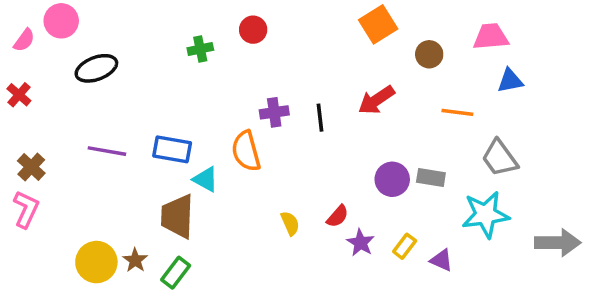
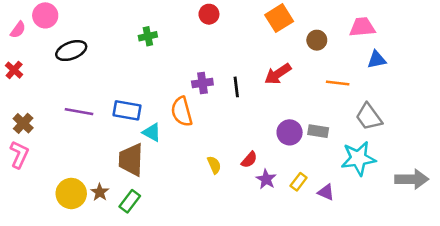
red circle: (253, 30) -> (209, 14), moved

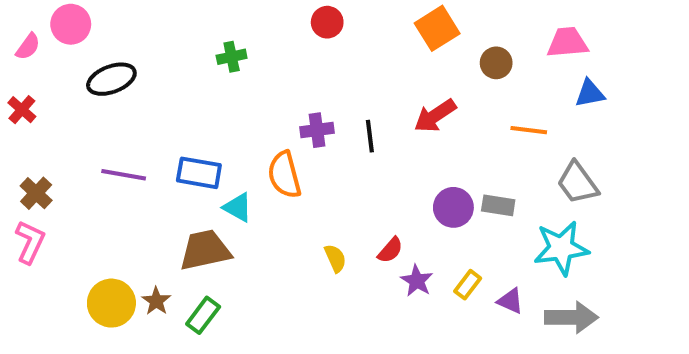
brown trapezoid: (131, 160) -> (205, 250), turned 76
gray arrow: (412, 179) -> (571, 317), moved

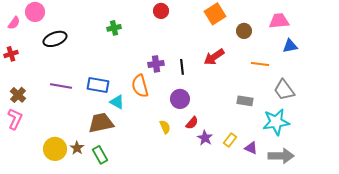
red cross: (22, 110) -> (11, 54), turned 32
purple circle: (453, 207) -> (180, 99), moved
green rectangle: (203, 315) -> (100, 155), turned -66

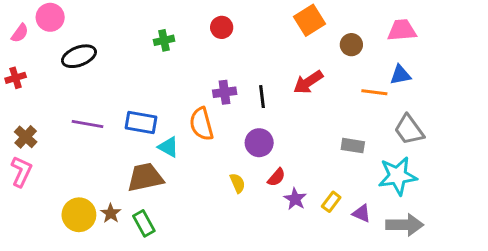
red circle: (161, 11) -> (222, 27), moved
blue triangle: (290, 46) -> (400, 75), moved

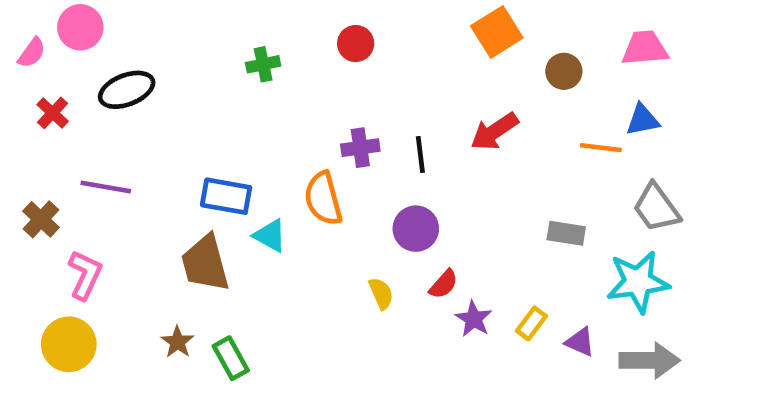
red cross: (16, 78) -> (53, 113), moved, turned -30
purple line: (88, 124) -> (106, 187), moved
pink L-shape: (21, 172) -> (85, 275), moved
brown trapezoid: (145, 177) -> (205, 263), moved, turned -93
yellow circle: (79, 215) -> (69, 344), moved

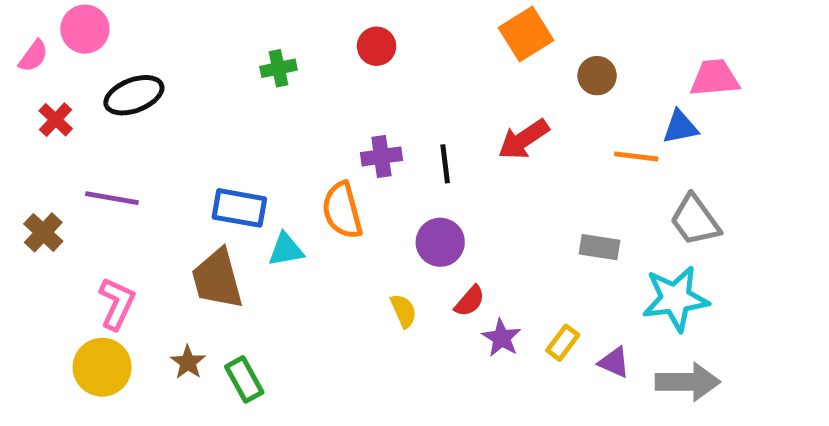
pink trapezoid: (645, 48) -> (715, 78), moved
cyan triangle: (270, 236) -> (286, 250), turned -39
pink L-shape: (85, 275) -> (117, 303), moved
yellow circle: (69, 344) -> (102, 367), moved

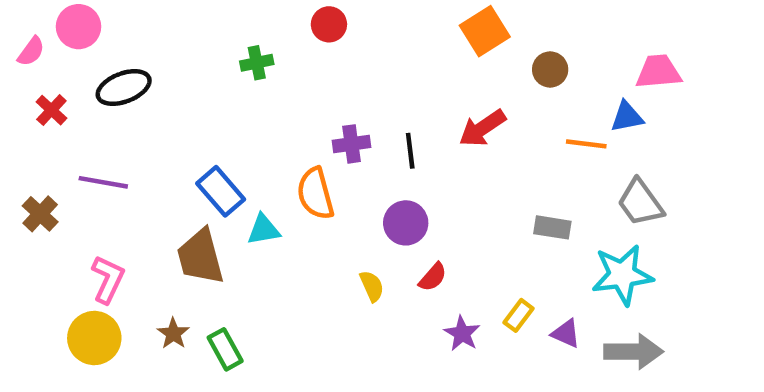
red circle: (377, 46) -> (329, 24), moved
blue rectangle: (239, 208) -> (221, 191), turned 39
purple star: (501, 338) -> (462, 333), moved

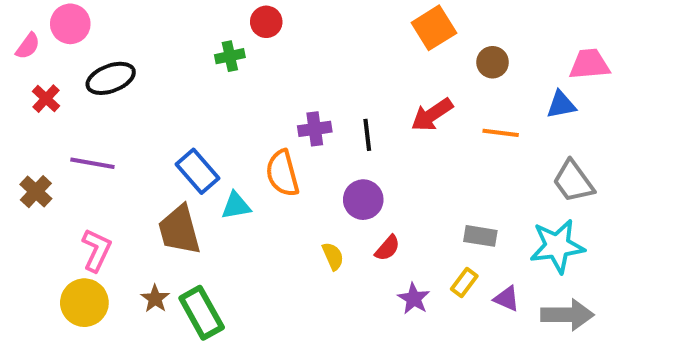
red circle: (329, 24) -> (266, 22), moved
orange line: (586, 144) -> (501, 133), moved
gray rectangle: (552, 227) -> (480, 236), moved
green rectangle: (225, 349) -> (202, 313), size x1.4

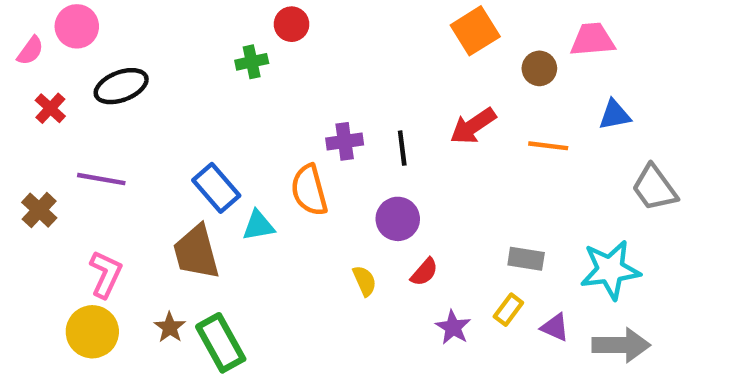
pink trapezoid: (589, 64) -> (592, 40), moved
gray trapezoid: (573, 181) -> (654, 188), moved

